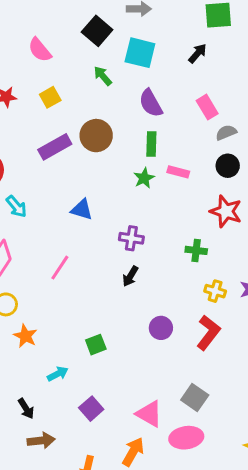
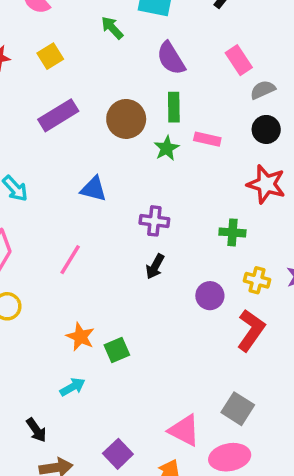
brown circle: (96, 136) -> (126, 119), moved
purple circle: (161, 328) -> (210, 296), moved
orange star: (25, 336) -> (80, 337), moved
purple square: (91, 409) -> (118, 454), moved

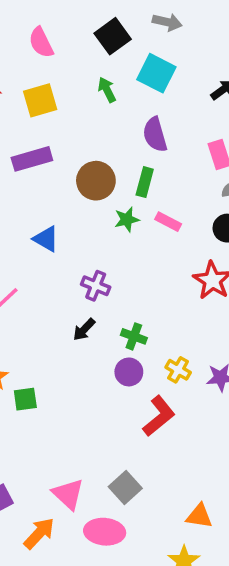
yellow square: (50, 56) -> (40, 100), size x1.4
green cross: (232, 232) -> (134, 336), moved

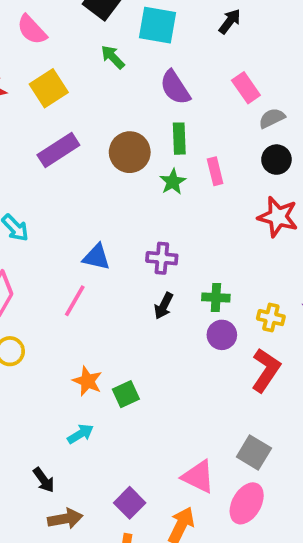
pink rectangle: (168, 222) -> (215, 171), turned 65
blue triangle: (46, 239) -> (96, 257), moved
pink ellipse: (105, 532) -> (247, 503), turned -48

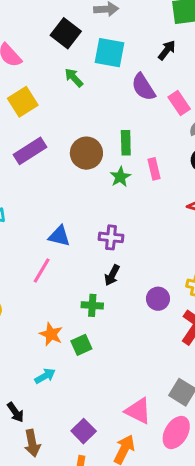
purple semicircle: (175, 87) -> (143, 87), moved
green cross: (216, 298) -> (92, 305), moved
brown arrow: (65, 519) -> (32, 443), turned 88

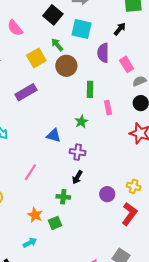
purple semicircle: (143, 87) -> (103, 53), turned 30
yellow square: (23, 102) -> (36, 58), moved
brown circle: (86, 153) -> (66, 66), moved
green star: (120, 177) -> (81, 122), moved
blue triangle: (59, 236) -> (54, 136), moved

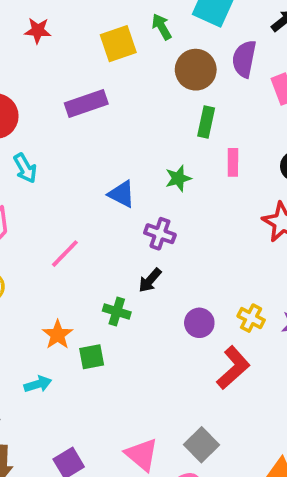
brown circle: (66, 66) -> (196, 70), moved

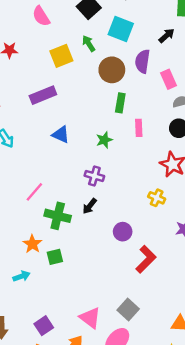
blue triangle: (122, 194) -> (61, 135), moved
green cross: (117, 312) -> (58, 216), moved, size x1.5
yellow cross: (251, 318) -> (157, 198), moved

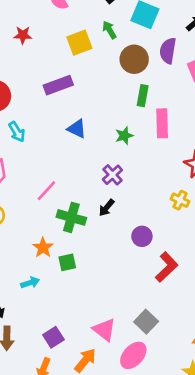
pink rectangle: (139, 128) -> (162, 123), size x1.5
purple cross: (94, 176) -> (112, 175), turned 30

